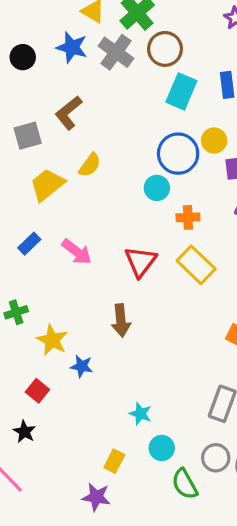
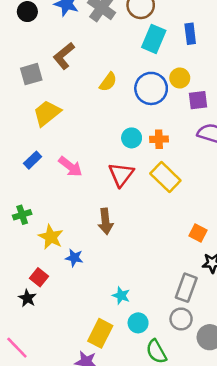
yellow semicircle: (90, 165) -> (108, 82), moved
cyan circle: (157, 188) -> (132, 138), moved
black star: (24, 432) -> (27, 298), moved
gray circle: (216, 458) -> (181, 319), moved
yellow rectangle: (114, 461) -> (100, 333), size x1.5

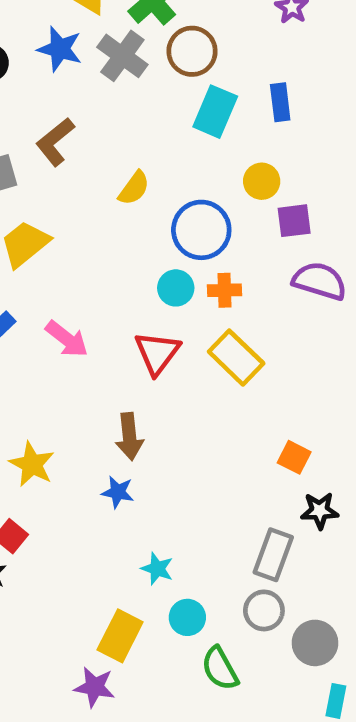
blue circle: (151, 88) -> (201, 230), moved
blue star: (74, 258) -> (118, 492), moved

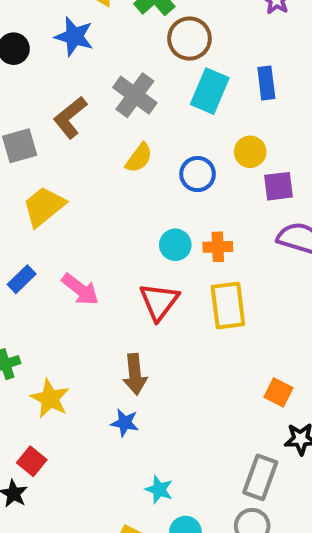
gray cross: (122, 56) -> (135, 95), moved
blue circle: (201, 230) -> (198, 174), moved, size x0.7
yellow rectangle: (236, 358) -> (228, 305), turned 39

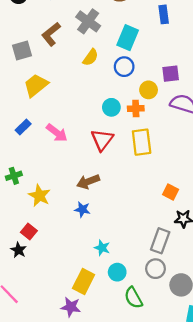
cyan rectangle: (210, 91) -> (128, 38), moved
yellow circle: (250, 152) -> (149, 90), moved
brown arrow: (135, 374) -> (88, 182), turned 75

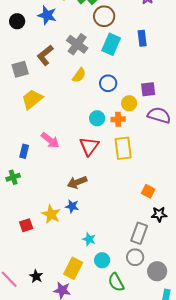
cyan rectangle: (128, 38) -> (111, 44), moved
blue rectangle: (23, 127) -> (24, 151), moved, turned -32
yellow star: (39, 196) -> (51, 214), moved
red square: (29, 232) -> (26, 225), turned 32
black star: (19, 250) -> (36, 276), moved

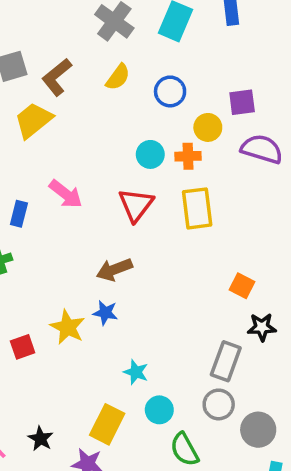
brown L-shape: (45, 55) -> (57, 77), moved

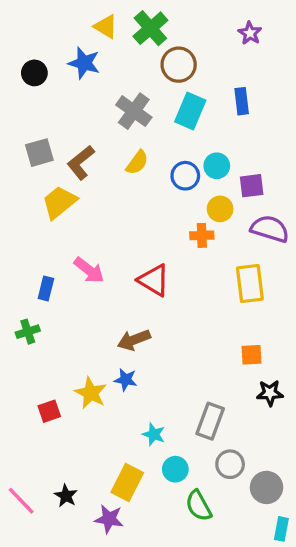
cyan circle: (150, 154) -> (217, 166), moved
red triangle: (136, 205) -> (154, 280), turned -36
yellow rectangle: (197, 208) -> (250, 284), moved
orange square: (242, 286) -> (252, 355), turned -30
gray rectangle: (226, 361) -> (210, 421), moved

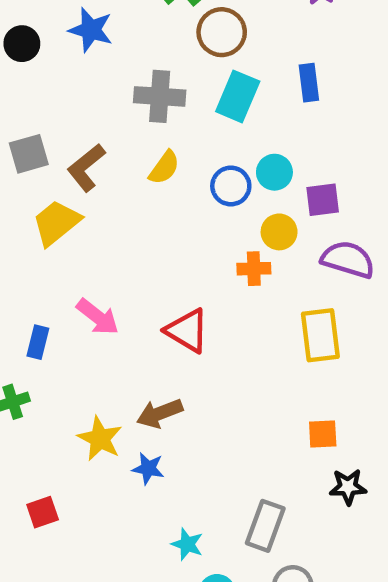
gray cross: (134, 111) -> (160, 96), turned -32
yellow star: (91, 393) -> (100, 439), moved

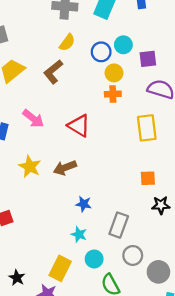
brown L-shape: (86, 168) -> (53, 72), moved
yellow circle: (279, 232) -> (114, 73), moved
yellow star: (100, 439) -> (30, 167), moved
blue star: (148, 468) -> (84, 204), moved

